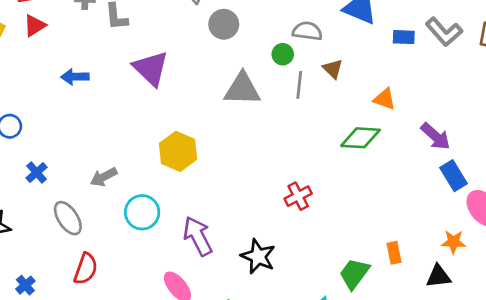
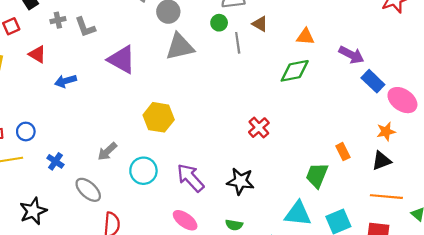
red triangle: (35, 26) -> (37, 54), moved, turned -42
gray triangle: (242, 89) -> (180, 47), moved

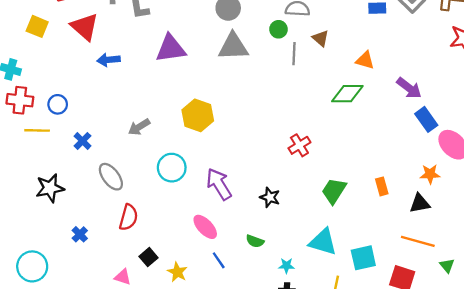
red triangle: (37, 54) -> (85, 27), size x1.5
purple triangle: (122, 60) -> (171, 49), turned -48
gray arrow: (107, 151) -> (139, 127), moved
green trapezoid: (317, 175) -> (334, 191), moved
black star: (240, 181) -> (270, 197), size x0.7

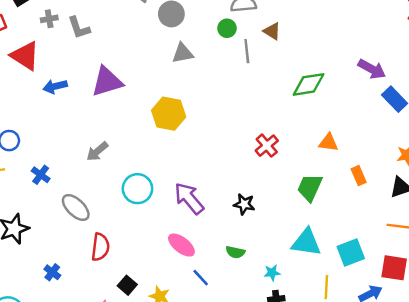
gray triangle: (233, 47) -> (183, 53), size x0.7
purple triangle: (171, 49) -> (107, 82), moved
orange triangle: (365, 60) -> (328, 143), moved
yellow hexagon: (198, 115) -> (169, 114), moved

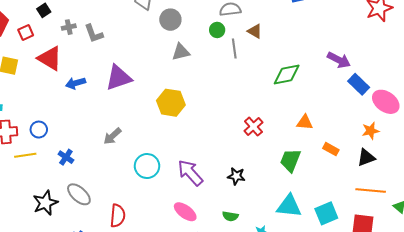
orange rectangle: (359, 176) -> (331, 149), turned -35
gray ellipse: (76, 208) -> (79, 194), moved

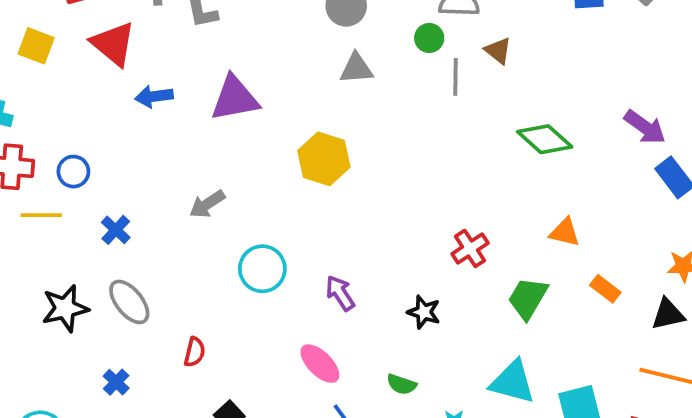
green diamond: (287, 75) -> (545, 139), turned 44
red cross: (253, 127) -> (470, 248), moved
purple arrow: (190, 173) -> (340, 293), size x0.7
red semicircle: (118, 216) -> (195, 352), size x0.7

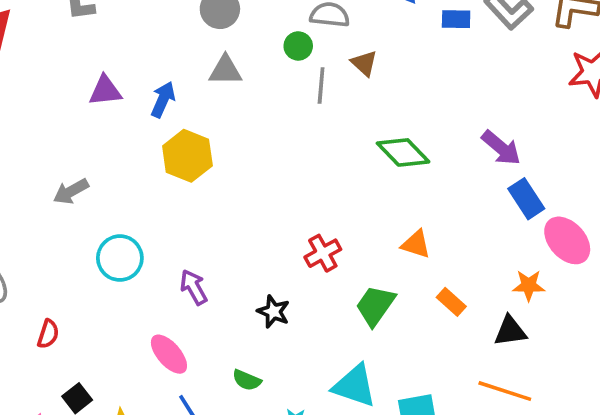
blue arrow: (154, 96) -> (163, 100), moved, turned 117
purple triangle: (235, 98) -> (105, 91), size x0.7

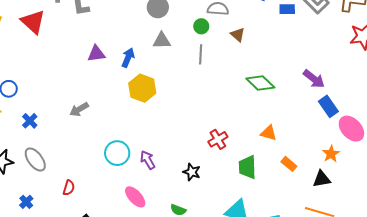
gray line: (321, 86) -> (201, 54), moved
cyan circle: (120, 258) -> (117, 153), moved
orange star: (529, 285) -> (331, 154), turned -30
green trapezoid: (375, 306) -> (247, 167), turned -35

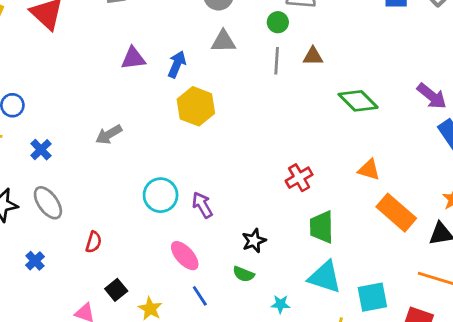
brown triangle: (238, 35) -> (313, 56), moved, turned -42
orange rectangle: (289, 164) -> (396, 213), size x1.8
green trapezoid: (247, 167) -> (322, 227), moved
black star: (192, 172) -> (254, 241), moved, turned 30

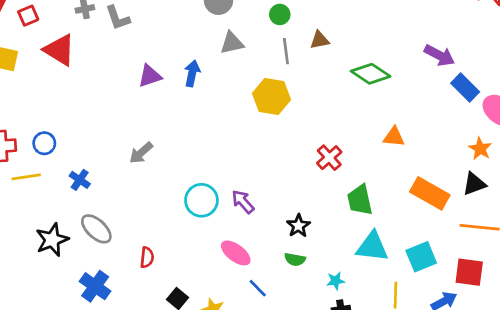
yellow hexagon: (196, 106) -> (272, 96), moved
orange rectangle: (396, 213) -> (430, 193), moved
blue cross: (35, 261) -> (95, 286), size x1.6

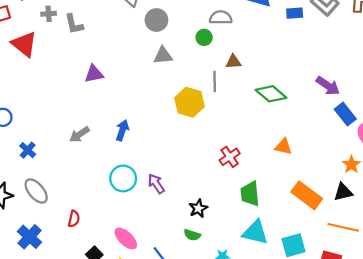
gray line: (286, 51) -> (215, 82), moved
blue arrow: (192, 73) -> (122, 130), moved
pink ellipse: (236, 253) -> (126, 238), moved

